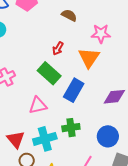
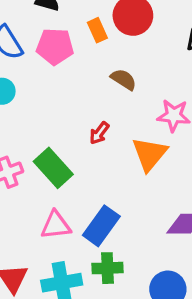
green rectangle: (49, 73) -> (53, 168), moved
blue rectangle: (74, 90) -> (101, 226), moved

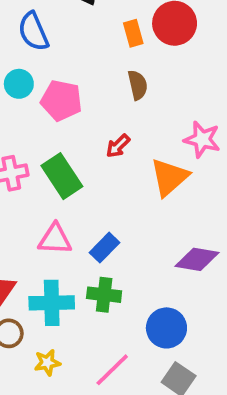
pink pentagon: (55, 46) -> (61, 100), moved
brown semicircle: (124, 79) -> (138, 85), moved, turned 36
blue rectangle: (101, 226) -> (105, 248), size x0.7

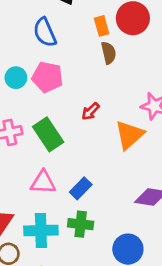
blue semicircle: (33, 31) -> (45, 32), moved
cyan circle: (19, 84) -> (16, 78), moved
brown semicircle: (138, 85) -> (109, 53), moved

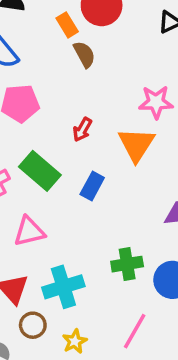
pink triangle: (43, 182) -> (29, 231), moved
blue rectangle: (81, 188) -> (92, 186), moved
green cross: (81, 224) -> (127, 264), moved

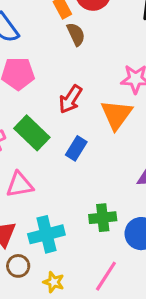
red arrow: (82, 130) -> (70, 99), size x1.4
yellow star: (75, 341) -> (54, 282), turned -30

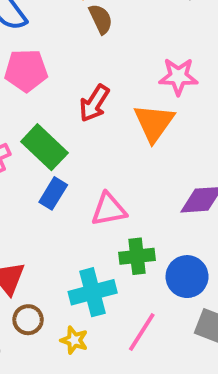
blue rectangle: (76, 148) -> (53, 193), moved
pink triangle: (20, 185) -> (109, 209), moved
cyan cross: (46, 234) -> (93, 292), moved

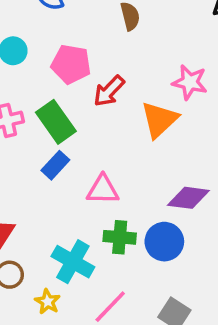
pink pentagon: (26, 70) -> (71, 64), moved
blue circle: (187, 277) -> (164, 242), moved
cyan cross: (93, 292) -> (73, 262), turned 33

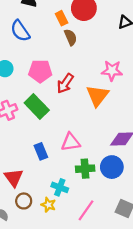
blue rectangle: (55, 165) -> (41, 151), moved, turned -56
cyan cross: (73, 262) -> (60, 187), size x0.7
yellow star: (48, 302) -> (48, 205), moved

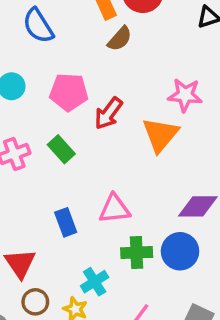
brown semicircle: (71, 37) -> (120, 39), turned 63
green rectangle: (37, 106) -> (61, 149), size x0.7
cyan cross: (60, 187) -> (95, 282), turned 35

